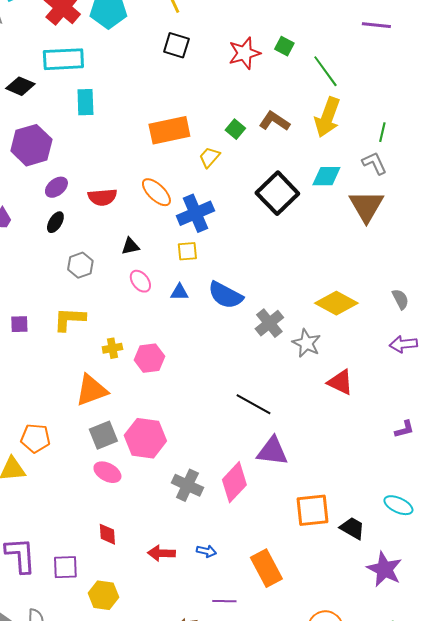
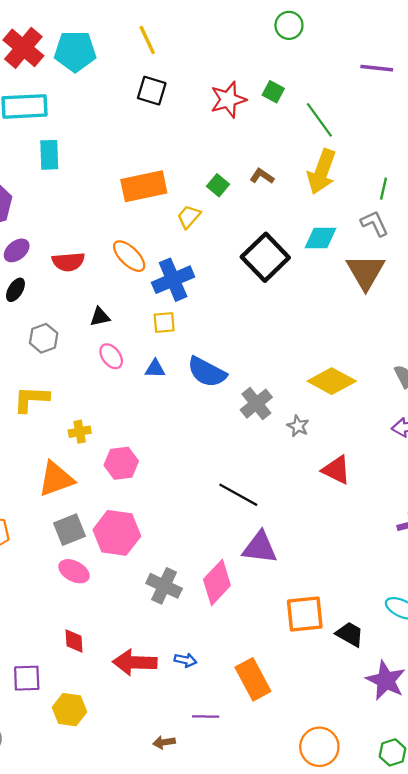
brown L-shape: (274, 121) -> (262, 176), size x0.7
gray star: (306, 343) -> (298, 426), size x0.7
pink hexagon: (149, 358) -> (121, 463), moved
red arrow: (161, 553) -> (135, 662), size x1.4

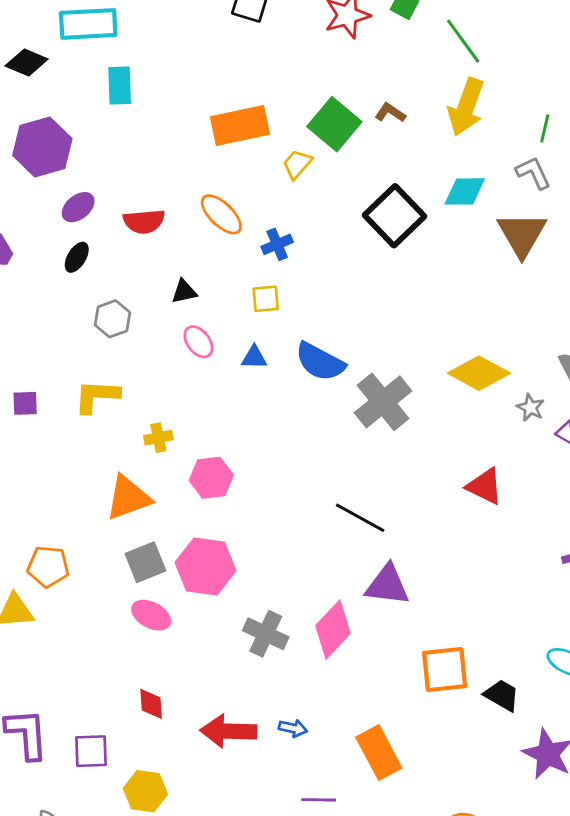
green square: (218, 185) -> (334, 124), size x1.8
blue cross: (173, 280) -> (277, 244), size x0.6
gray cross: (256, 404) -> (383, 402), size x1.4
gray star: (298, 426) -> (531, 408), moved

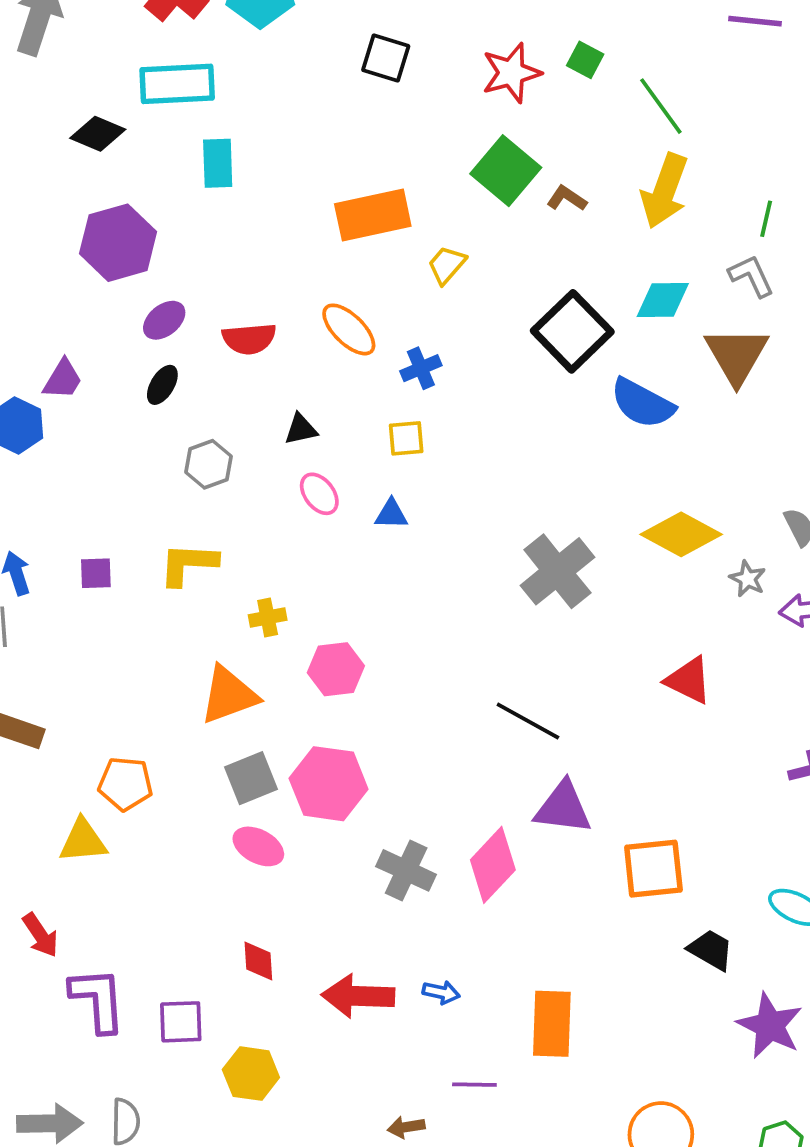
green square: (334, 124) -> (506, 171), moved
blue semicircle: (320, 362) -> (642, 403), moved
orange square: (445, 670) -> (653, 869), moved
orange rectangle: (379, 753) -> (552, 1024), turned 30

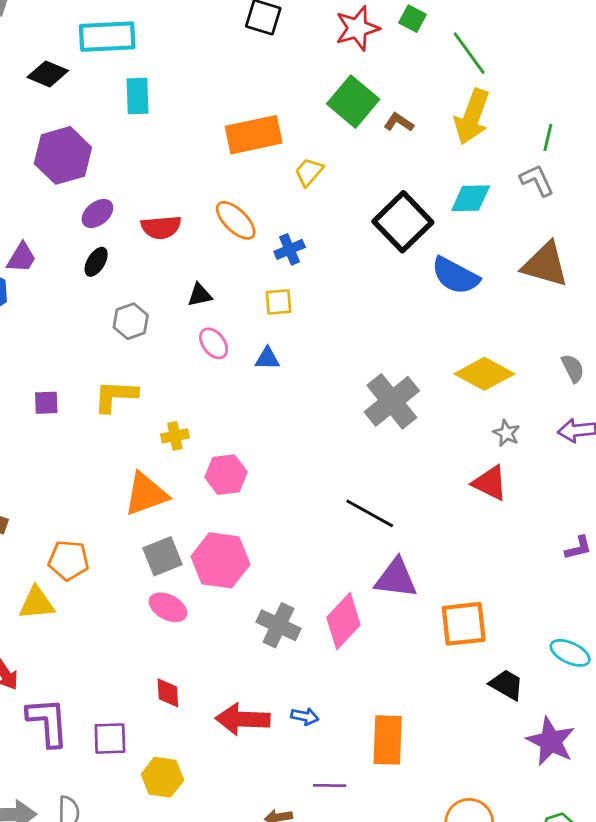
brown triangle: (737, 355) -> (545, 265), moved, turned -44
gray star: (748, 579) -> (506, 433), moved

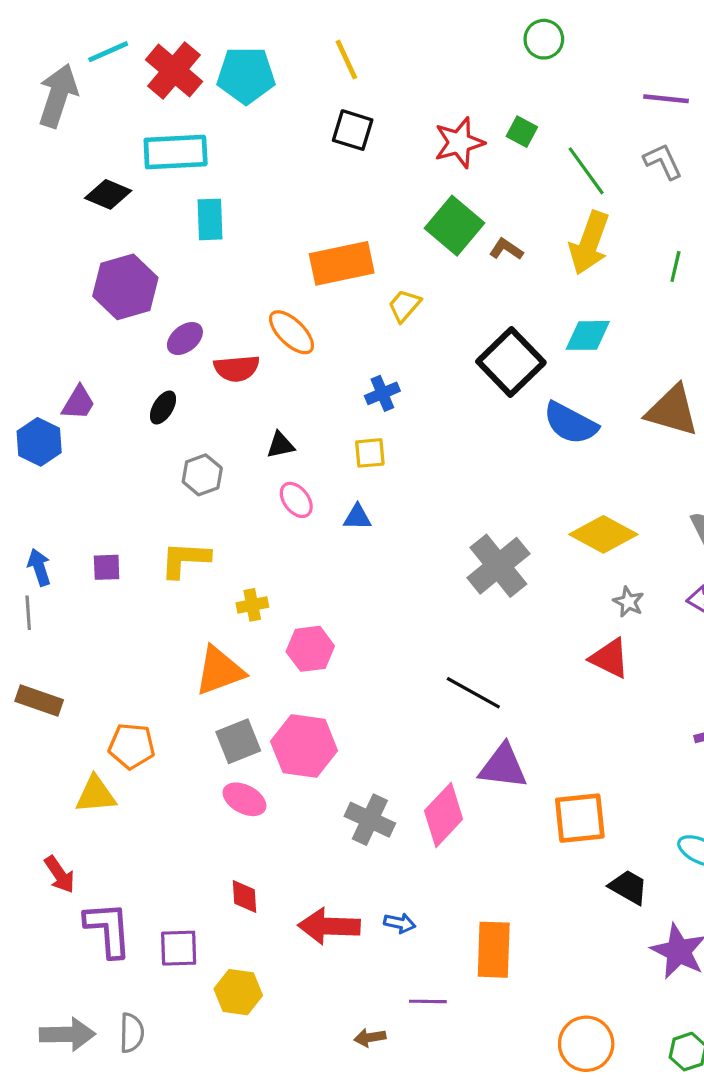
gray L-shape: (537, 180) -> (663, 161), moved
purple ellipse: (97, 213) -> (185, 339), moved
orange ellipse: (236, 220) -> (292, 332), moved

